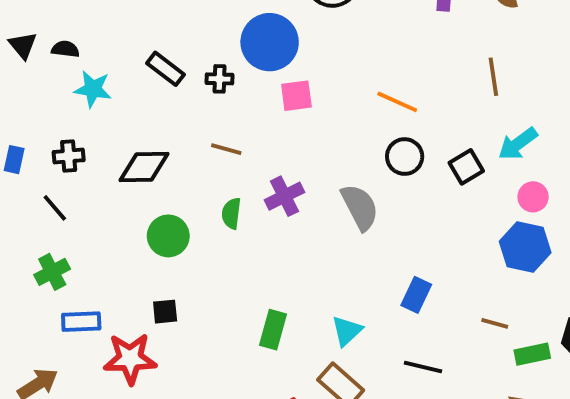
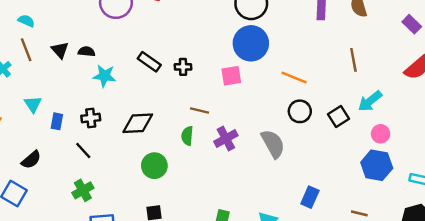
blue circle: (270, 42) -> (251, 43), moved
brown line: (226, 149) -> (200, 110), moved
green semicircle: (231, 213) -> (187, 136), moved

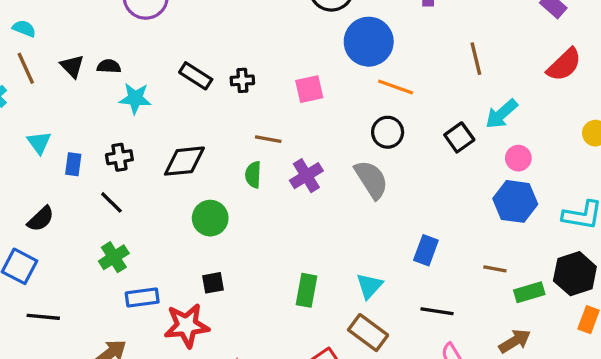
blue circle: (251, 43) -> (369, 42), moved
black circle: (300, 111) -> (388, 132), moved

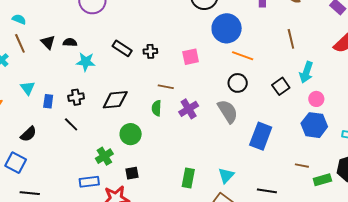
cyan arrow: (501, 114) -> (306, 72), turned -30
blue rectangle: (426, 250) -> (261, 136), moved, size x1.5
green cross: (114, 257) -> (104, 156), moved

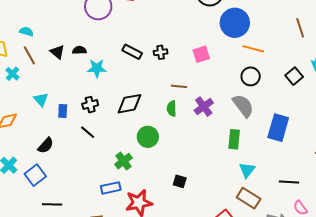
blue square: (16, 163) -> (35, 175), turned 30
black square: (132, 173) -> (180, 181), moved, turned 32
green rectangle: (188, 178) -> (234, 139), moved

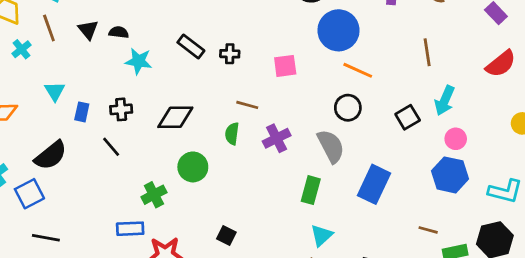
black semicircle: (46, 145) -> (51, 155), size x1.4

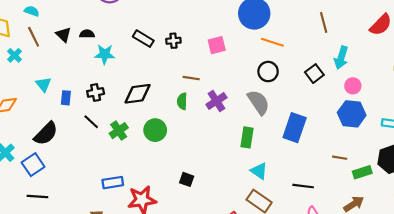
green cross: (154, 195) -> (119, 131), moved
cyan triangle: (322, 235) -> (259, 171), turned -36
black line: (46, 238) -> (37, 197), moved

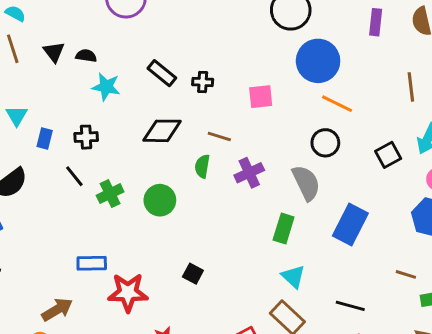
black diamond: (138, 94) -> (162, 131), moved

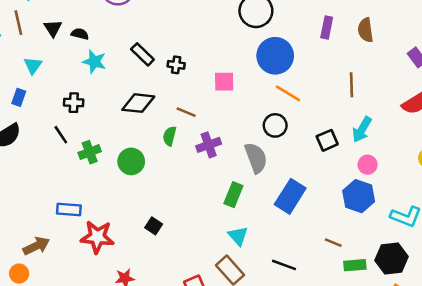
cyan triangle: (17, 116) -> (33, 66), moved
blue rectangle: (45, 138) -> (19, 97), moved

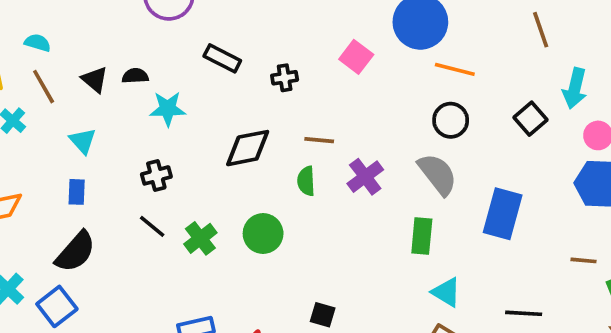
black rectangle: (142, 54) -> (222, 58), moved
pink square: (224, 82) -> (356, 57), moved, turned -35

